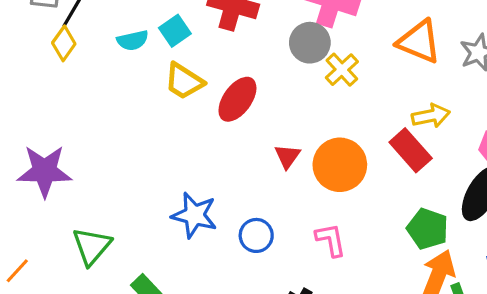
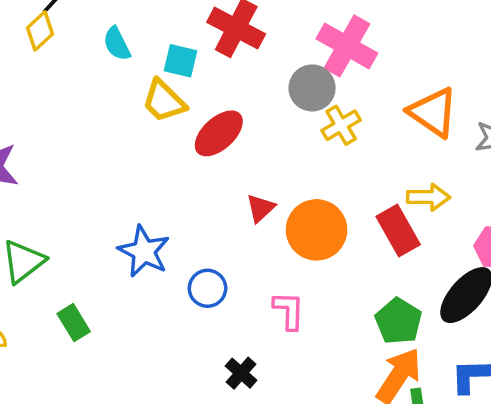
cyan square: (175, 31) -> (180, 61), moved, turned 36
cyan semicircle: (133, 40) -> (117, 44), turned 64

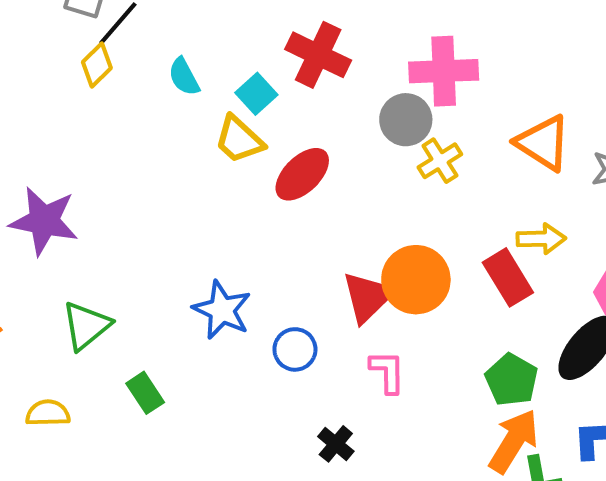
pink cross: (347, 46) -> (444, 71), turned -30
cyan square: (180, 61) -> (256, 94), turned 36
red triangle: (261, 208) -> (368, 297), moved, size x1.6

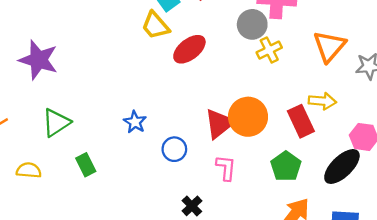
orange triangle: (543, 143) -> (330, 46), turned 32
blue star: (222, 310) -> (135, 122), size x0.7
green pentagon: (512, 380) -> (286, 166), moved

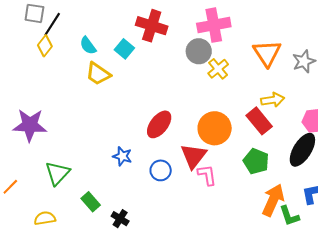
yellow trapezoid: (155, 25) -> (98, 74), moved
red ellipse: (189, 49) -> (159, 124), moved
red triangle: (219, 124) -> (194, 156), moved
black cross: (192, 206) -> (120, 219), moved

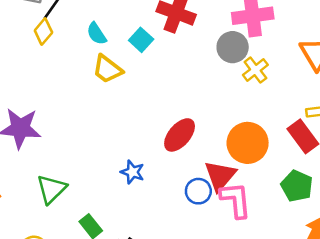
blue circle: (161, 170) -> (198, 191), moved
pink L-shape: (207, 175) -> (236, 200), size x1.4

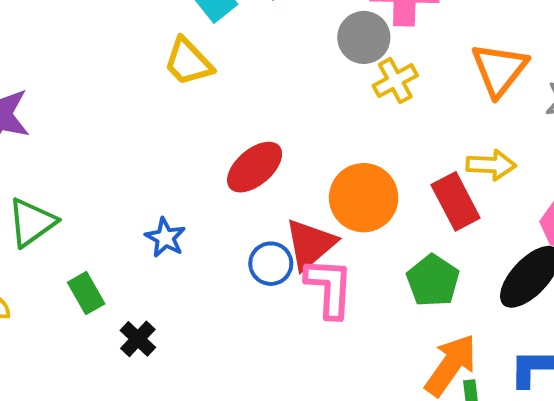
yellow trapezoid: (107, 69) -> (188, 62), moved
blue star: (132, 172) -> (165, 238), moved

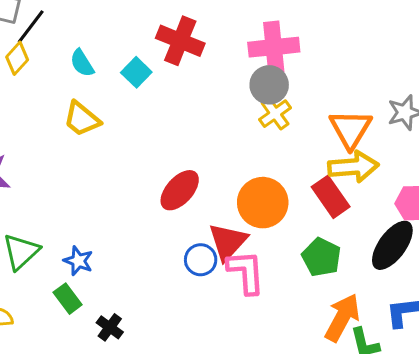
gray circle: (364, 37) -> (269, 85), moved
yellow trapezoid: (188, 62) -> (82, 119), moved
orange triangle: (499, 69) -> (351, 129), moved
yellow arrow: (491, 165) -> (353, 167), size x1.4
blue star: (165, 238) -> (78, 261), moved

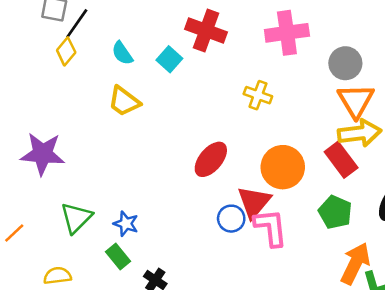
gray circle: (269, 85) -> (345, 63), moved
yellow cross: (275, 114) -> (258, 95), moved, turned -32

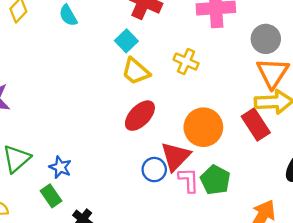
cyan square: (169, 59) -> (126, 41), moved
yellow trapezoid: (124, 101) -> (136, 71), moved
green pentagon: (335, 212) -> (215, 180), moved
pink L-shape: (271, 228) -> (189, 180), size x0.7

